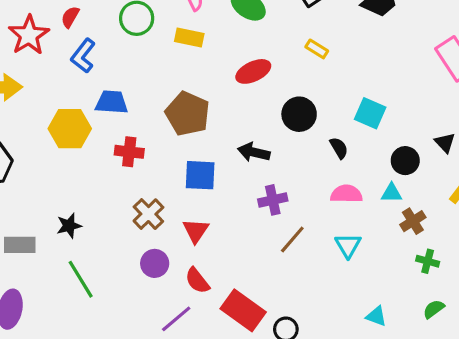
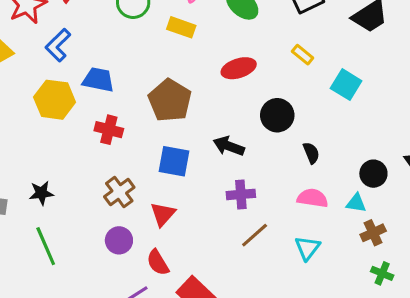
blue L-shape: (83, 56) -> (58, 45), moved
cyan square: (370, 113) -> (346, 85), moved

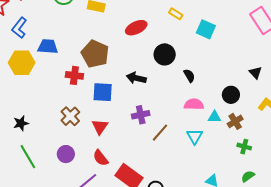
red cross: (109, 130) -> (74, 75), moved
black circle: (373, 174) -> (231, 95), moved
purple cross: (241, 194) -> (141, 115), moved
cyan triangle: (356, 203) -> (214, 117), moved
purple circle: (119, 240) -> (66, 154), moved

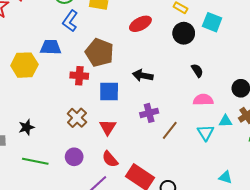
blue L-shape: (19, 28) -> (70, 21), moved
black circle: (165, 54) -> (184, 33), moved
cyan triangle: (214, 117) -> (225, 121), moved
green line: (28, 157) -> (35, 161), turned -45

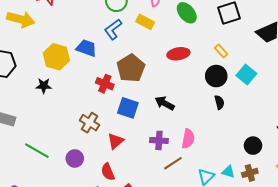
black semicircle: (197, 71) -> (219, 102), moved
pink semicircle: (203, 100) -> (188, 139), moved, turned 84
brown cross: (77, 118) -> (90, 123), turned -30
black star: (26, 127) -> (44, 86), moved

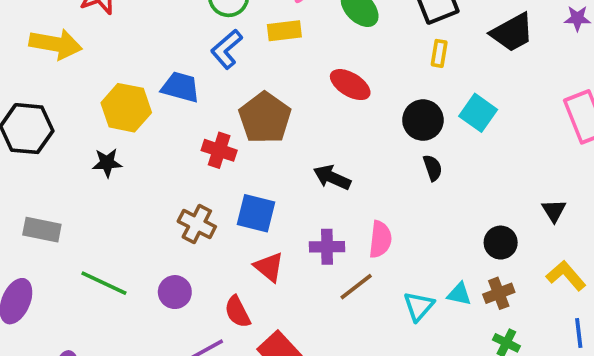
yellow rectangle: (145, 22) -> (284, 31), turned -30
yellow rectangle: (221, 51) -> (439, 53), moved, turned 56
red ellipse: (178, 54) -> (350, 85), turned 45
blue square: (128, 108) -> (256, 213), moved
red triangle: (116, 141) -> (269, 267), moved, turned -36

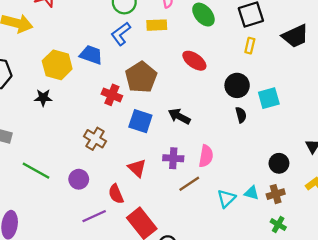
cyan square: (478, 113) -> (269, 98), moved, turned 35
blue square: (256, 213) -> (140, 121), moved

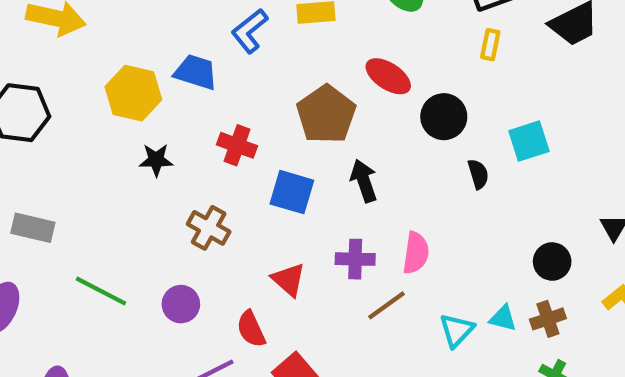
brown pentagon: (141, 77) -> (326, 114), moved
black circle: (237, 85) -> (444, 117), moved
black star: (43, 98) -> (156, 160), moved
black arrow: (179, 116) -> (364, 181), turned 45

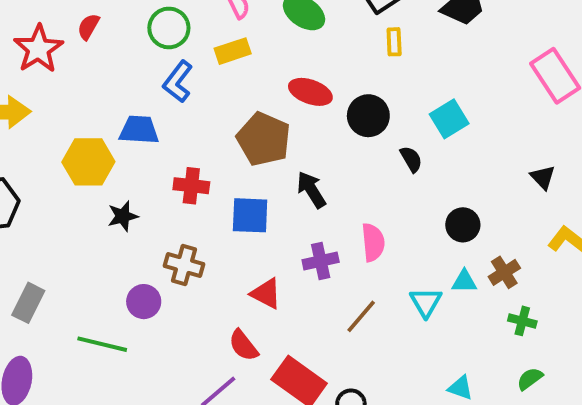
gray rectangle: (33, 228) -> (28, 303), turned -63
black circle: (552, 262) -> (463, 225), moved
purple circle: (181, 304) -> (144, 302), moved
brown line: (387, 305) -> (361, 316), moved

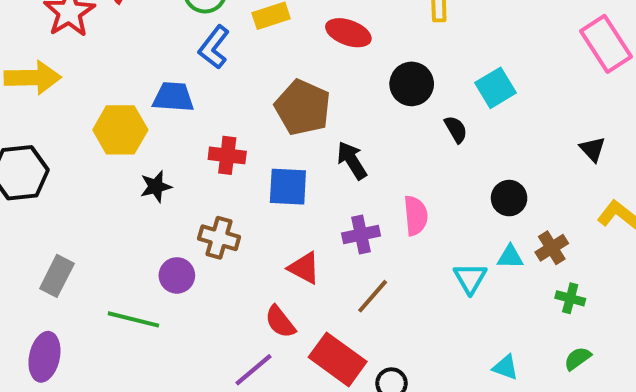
red ellipse: (310, 92) -> (348, 33), moved
brown line: (361, 316) -> (373, 296), moved

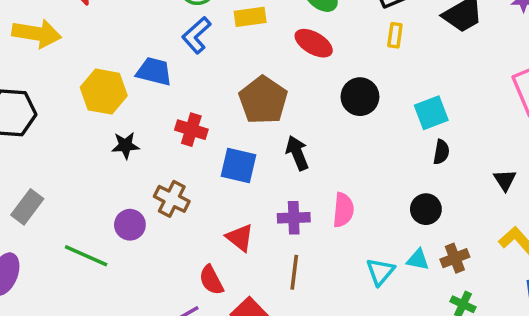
black semicircle: (456, 129) -> (441, 152), moved, turned 30
brown line: (373, 296) -> (294, 272), turned -44

